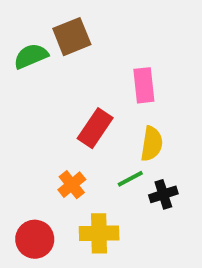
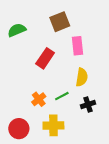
brown square: (72, 37) -> (60, 22), moved
red rectangle: (95, 128) -> (45, 58), moved
green line: (130, 179) -> (62, 96), moved

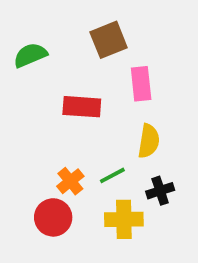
red rectangle: (45, 58) -> (82, 107), turned 60
yellow cross: (53, 125) -> (124, 219), moved
red circle: (19, 129) -> (53, 217), moved

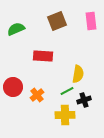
pink rectangle: (141, 84) -> (91, 21), moved
green line: (112, 175) -> (67, 91), moved
red circle: (53, 217) -> (13, 87), moved

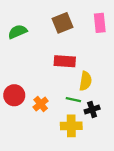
red rectangle: (43, 56) -> (65, 61), moved
green line: (67, 91) -> (73, 100), turned 40

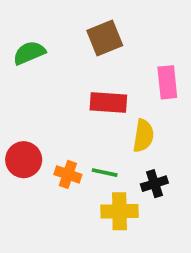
pink rectangle: (100, 23) -> (167, 82), moved
green line: (73, 100) -> (105, 173), moved
orange cross: (41, 104) -> (68, 174), turned -32

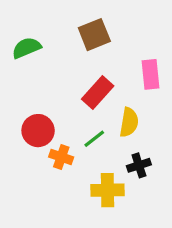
red rectangle: (108, 103) -> (98, 92), turned -52
red circle: (24, 160) -> (38, 131), moved
green line: (105, 173) -> (94, 139), moved, turned -50

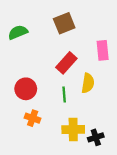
green line: (94, 139) -> (64, 94), turned -56
orange cross: (61, 157) -> (33, 118), moved
black cross: (139, 165) -> (96, 137), moved

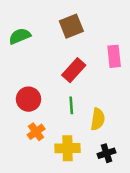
yellow semicircle: (88, 83) -> (98, 119), moved
orange cross: (33, 118) -> (36, 132), turned 35
yellow cross: (73, 129) -> (68, 148), moved

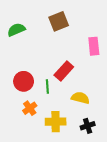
red rectangle: (74, 70) -> (64, 71), moved
green line: (71, 105) -> (47, 87), moved
yellow semicircle: (98, 119) -> (80, 98), turned -84

